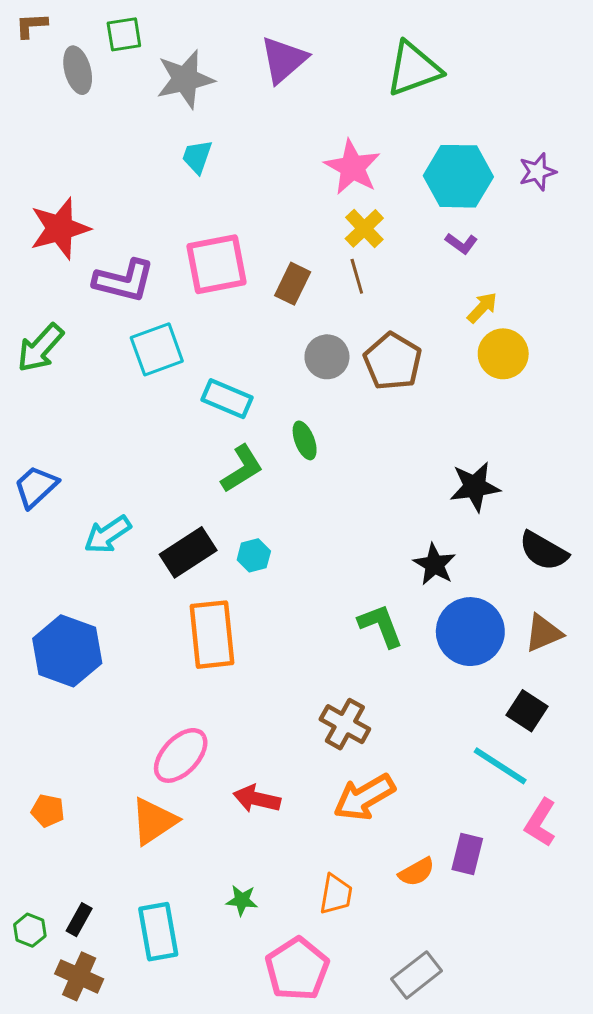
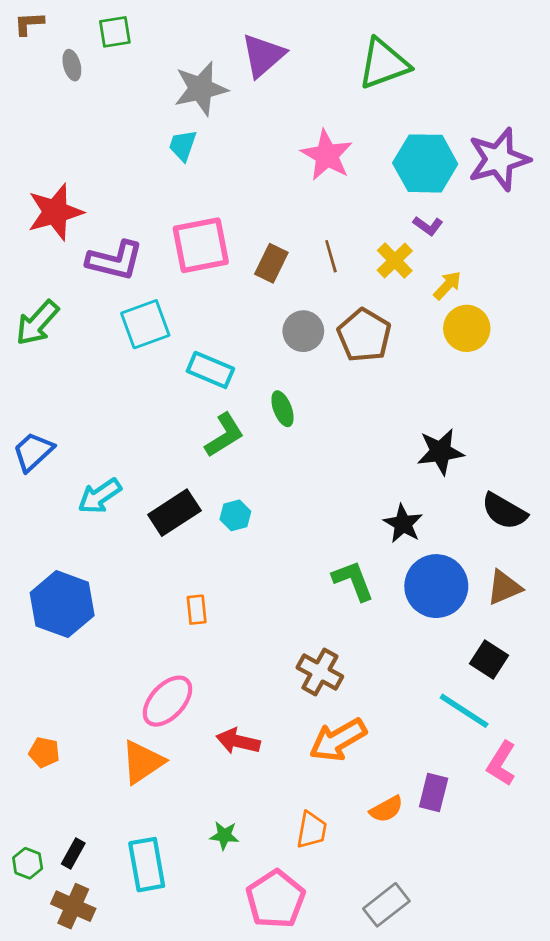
gray ellipse: (78, 70) -> (72, 65), size x0.7
gray star: (185, 79) -> (201, 89), moved
purple star: (537, 172) -> (499, 159), size x1.8
yellow cross: (364, 228) -> (395, 260), moved
orange rectangle: (212, 635) -> (197, 610), moved, size x0.5

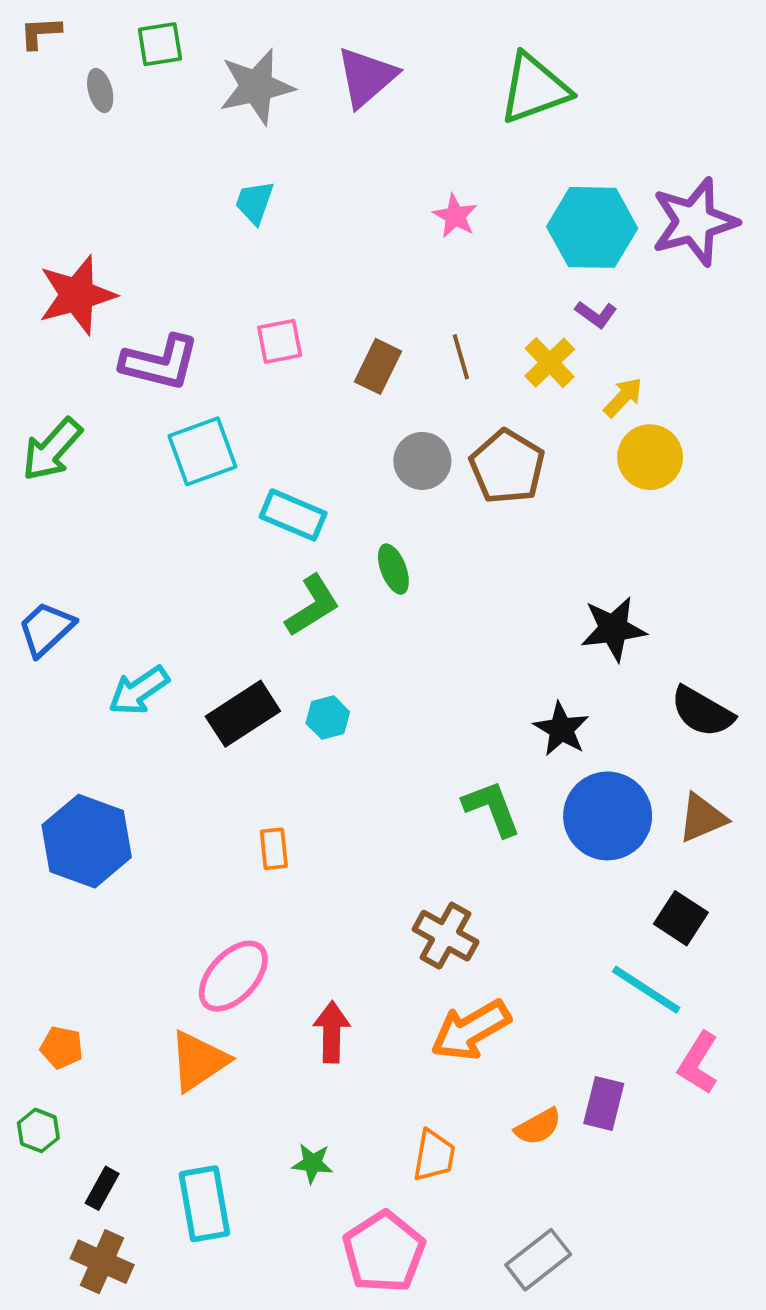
gray star: (201, 89) -> (256, 87), moved
pink star: (327, 155) -> (455, 216), size x0.6
pink square: (201, 245) -> (280, 341), size x0.6
red arrow: (238, 741) -> (332, 1032), turned 78
green hexagon: (28, 863) -> (38, 1130), moved

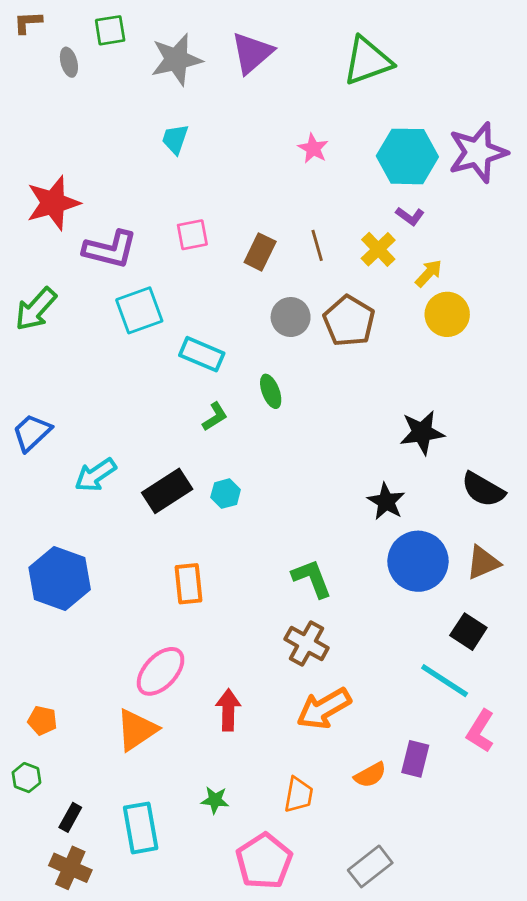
green L-shape: (312, 606) -> (215, 417), size x0.7
green L-shape: (492, 808) -> (312, 578), moved
orange rectangle: (274, 849) -> (188, 584), size x1.4

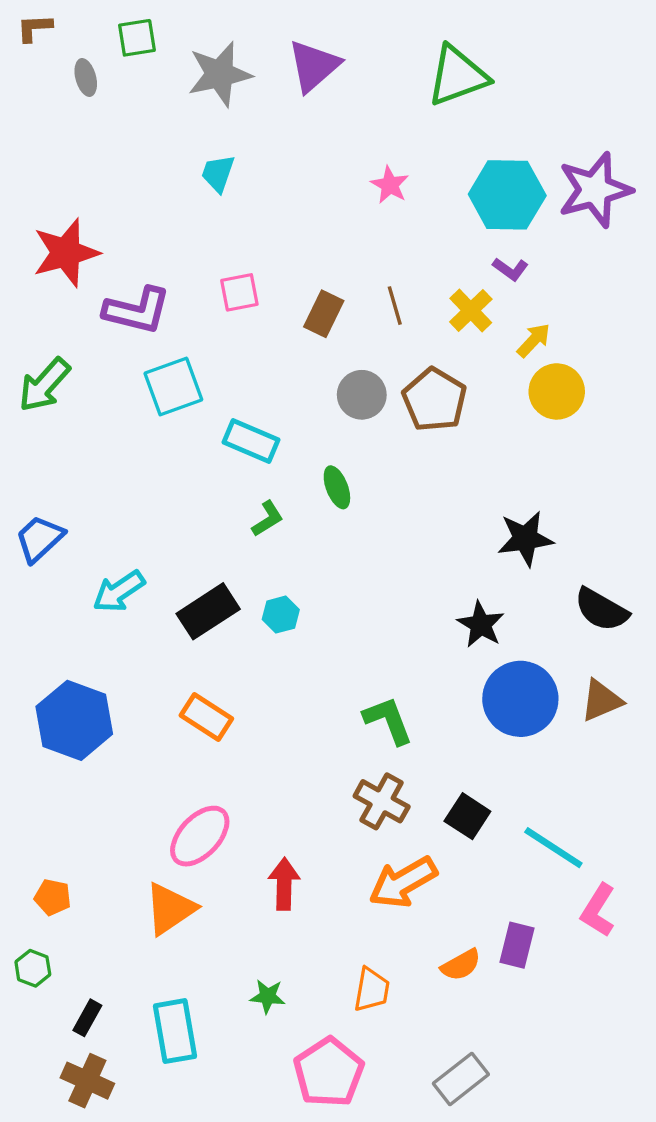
orange rectangle: (188, 584) -> (206, 717), moved, turned -51
black square: (468, 632) -> (467, 816), moved

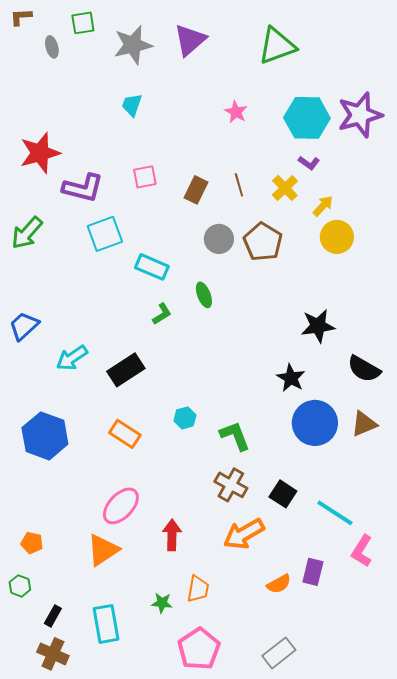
cyan hexagon: (281, 615) -> (185, 418), moved
orange trapezoid: (372, 990) -> (198, 589), moved

